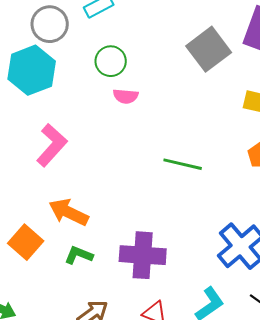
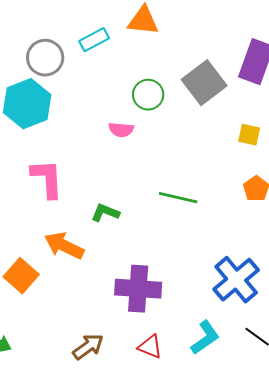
green circle: (111, 61) -> (148, 95), moved
pink L-shape: (52, 145) -> (47, 179), turned -45
green L-shape: (79, 255) -> (105, 213), moved

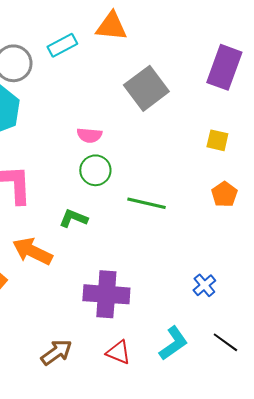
gray square: (204, 83) -> (146, 88), moved
green circle: (148, 95) -> (95, 170), moved
blue cross: (236, 280) -> (204, 285), size x0.5

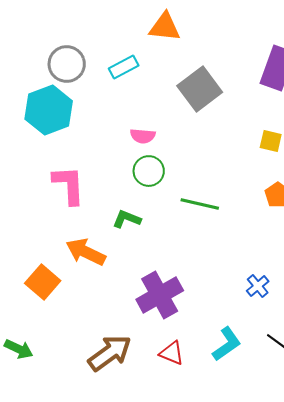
cyan rectangle: (62, 45) -> (124, 67), moved
purple cross: (106, 294) -> (160, 295), turned -33
brown arrow: (56, 352) -> (110, 353), size x1.4

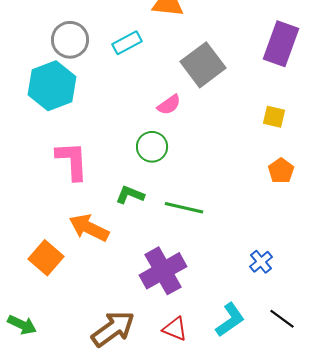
pink semicircle: (143, 136) -> (169, 105), moved, turned -40
green line: (200, 204) -> (184, 208), moved

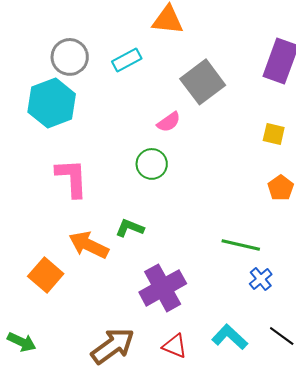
green L-shape: (130, 195) -> (130, 228), moved
green line: (184, 208) -> (241, 245), moved
cyan L-shape: (230, 320) -> (230, 337), turned -102

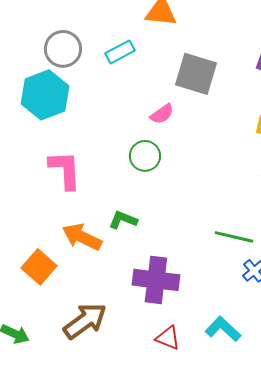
gray square: (203, 82) -> (196, 74), turned -36
purple cross: (163, 288) -> (156, 280), turned 36
brown arrow: (113, 346) -> (85, 321), moved

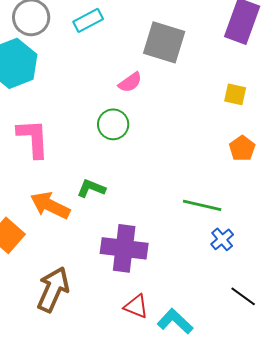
brown arrow: (85, 321) -> (53, 289), turned -30
cyan L-shape: (223, 329) -> (175, 321), moved

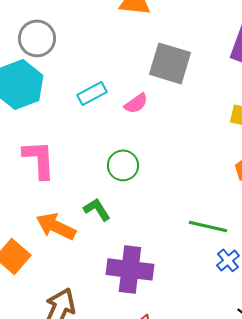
cyan rectangle: (88, 20) -> (92, 93), moved
green circle: (113, 124) -> (123, 165), moved
green L-shape: (91, 188) -> (97, 209), turned 36

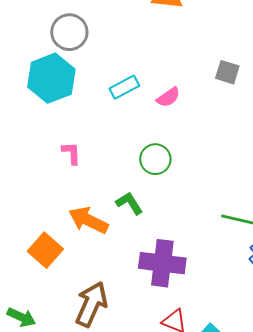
gray square: (170, 63) -> (227, 72), moved, size x0.6
pink L-shape: (39, 159) -> (71, 153), size x0.6

